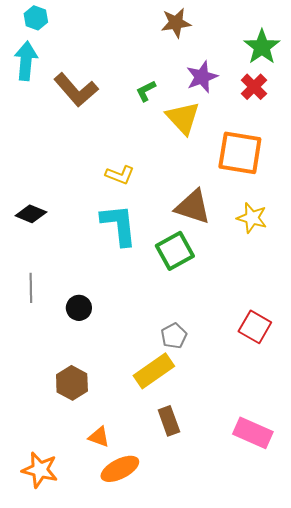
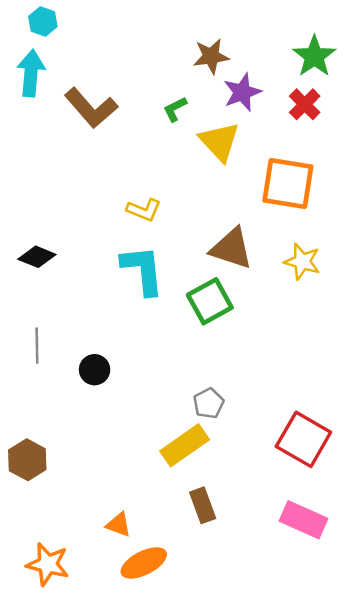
brown star: (176, 23) -> (211, 56), moved
red square: (255, 327) -> (303, 439), moved, size x1.4
brown hexagon: (72, 383) -> (27, 460), moved

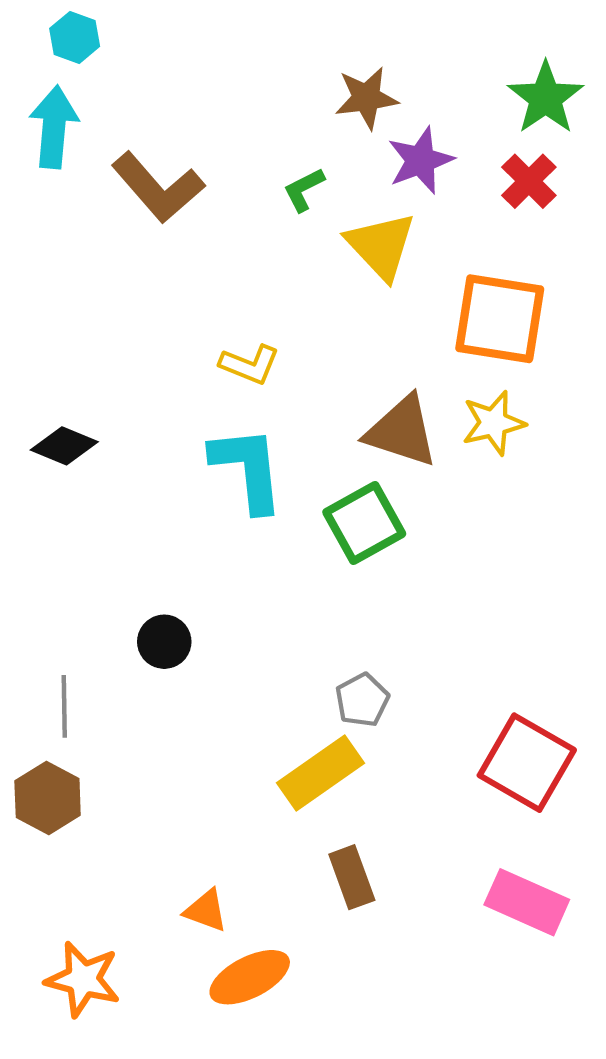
yellow star: (302, 262) -> (493, 423), moved, turned -30
gray line: (37, 346) -> (64, 706), moved

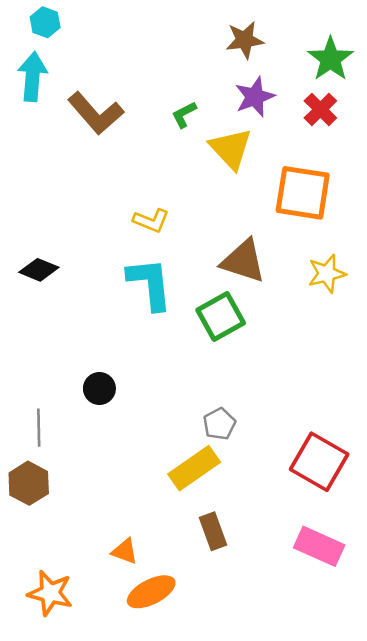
brown star: (366, 98) -> (245, 40), moved
yellow star: (493, 423) -> (327, 274), moved

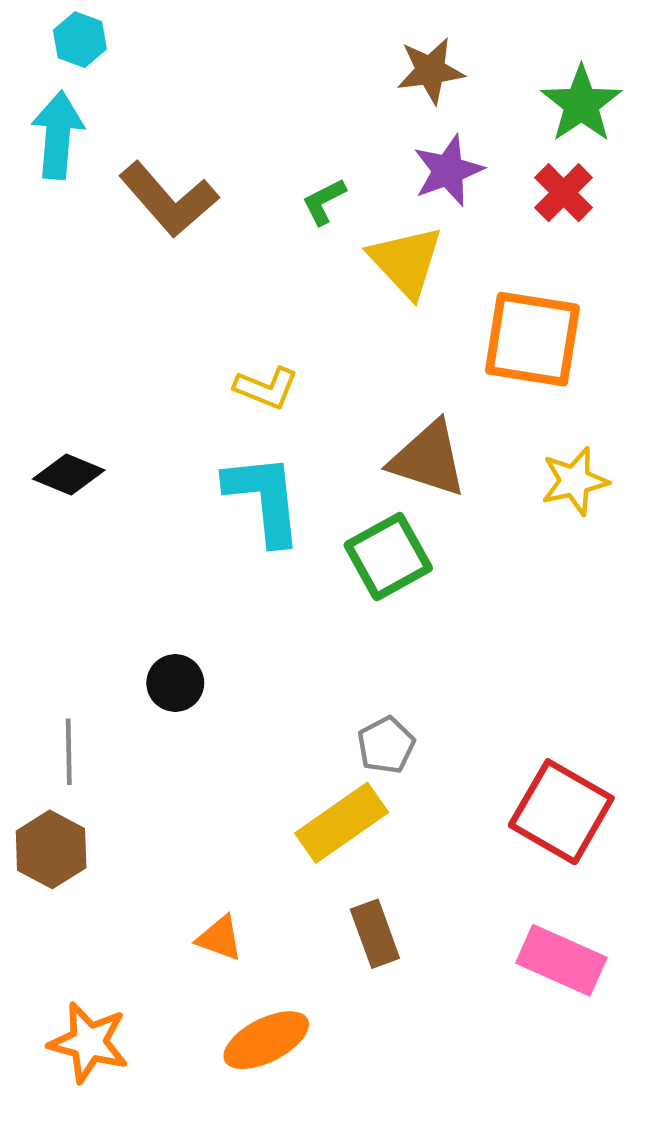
orange triangle: (125, 551) -> (220, 938), moved

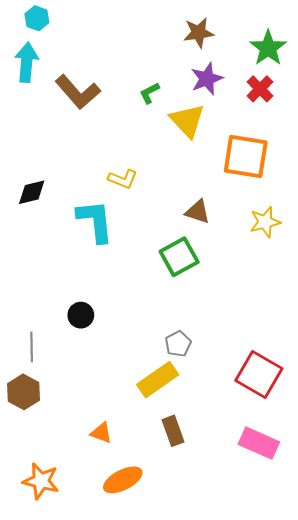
brown triangle: (428, 459) -> (198, 212), size x0.7
black diamond: (69, 474) -> (32, 192), moved, turned -36
cyan L-shape: (264, 499) -> (95, 221), moved

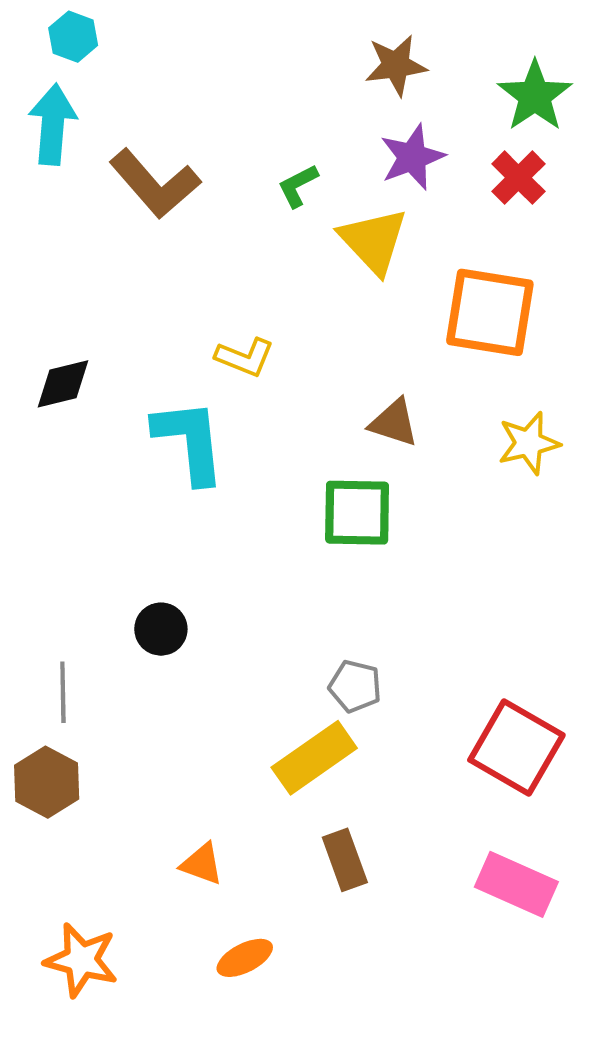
green square: (179, 257) -> (357, 513), turned 30
gray pentagon: (178, 344) -> (355, 686), turned -30
orange ellipse: (123, 480) -> (245, 958), size x0.7

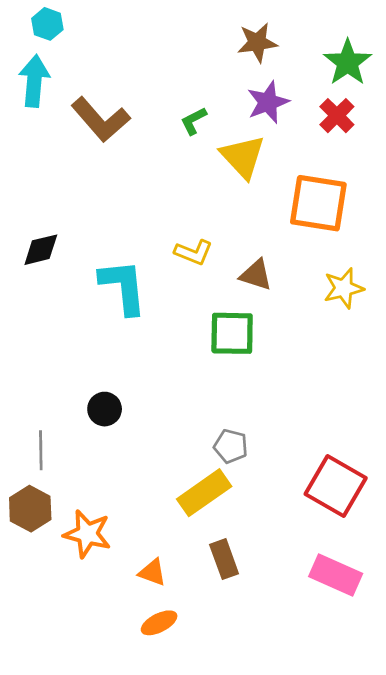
yellow L-shape: (245, 357) -> (194, 252), moved
orange triangle: (202, 864) -> (152, 572), moved
orange star: (81, 960) -> (87, 534), moved

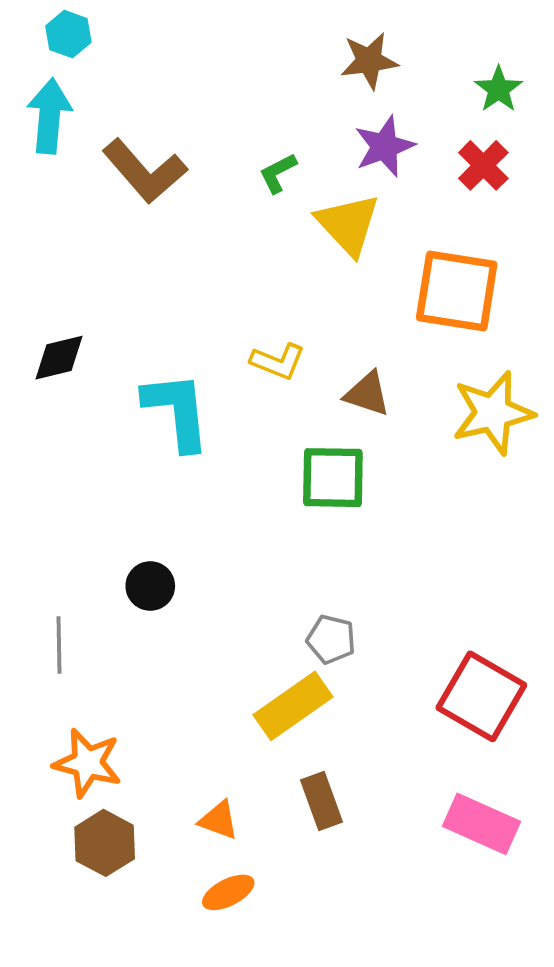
green star: (348, 62) -> (499, 89), size x0.7
yellow star: (344, 288) -> (493, 413), size x1.4
brown hexagon: (30, 509) -> (105, 843), moved
orange star: (87, 534) -> (87, 763), moved

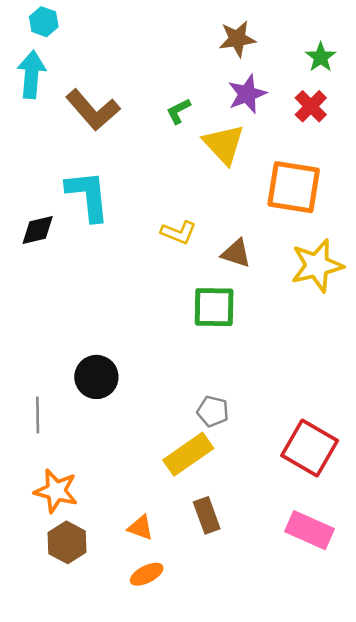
cyan L-shape: (177, 411) -> (88, 196), moved
black circle: (150, 586) -> (96, 377), size x1.4

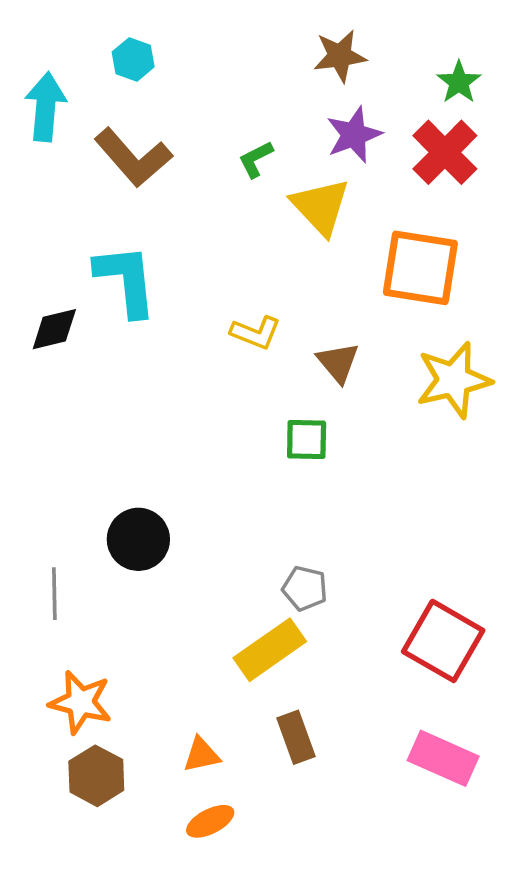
cyan hexagon: (44, 22) -> (133, 59), moved
red cross: (311, 106) -> (445, 152), size x1.4
brown triangle: (236, 253) -> (338, 362), turned 32
green square: (214, 307) -> (307, 440), size x0.7
orange triangle: (141, 528) -> (201, 755), turned -32

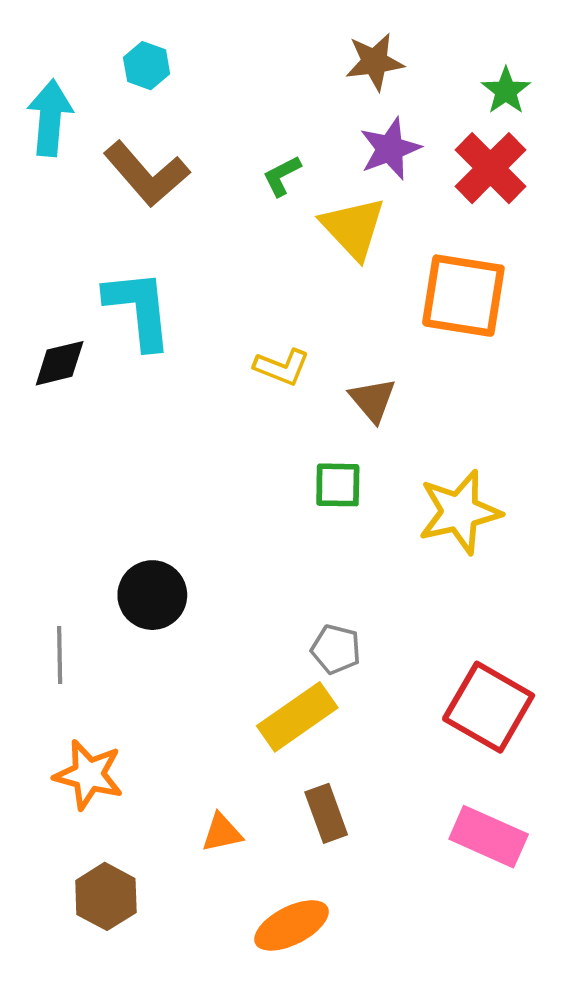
yellow star: (454, 380) -> (460, 512), moved
brown hexagon: (96, 776) -> (106, 896), moved
orange ellipse: (210, 821) -> (291, 925), moved, size x1.4

